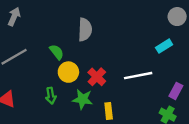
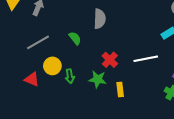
yellow circle: (68, 72) -> (52, 66), moved

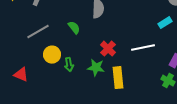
red triangle: (32, 79) -> (21, 75), moved
yellow rectangle: (120, 90) -> (118, 78), size x1.5

